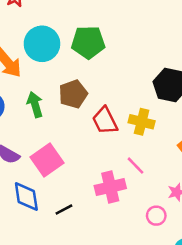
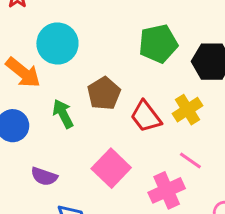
green pentagon: (88, 42) -> (158, 44), moved
yellow cross: (142, 122) -> (187, 110), turned -35
pink square: (47, 160) -> (111, 168), moved

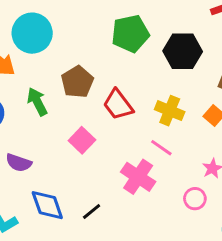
yellow cross: (187, 110) -> (170, 111), moved, turned -36
pink square: (111, 168) -> (82, 140), moved, size x0.7
pink cross: (167, 190) -> (138, 177), turned -32

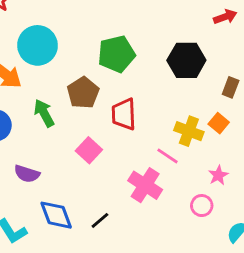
green pentagon: (130, 34) -> (116, 54), moved
red trapezoid: (118, 105) -> (124, 114), turned 36
yellow cross: (170, 111) -> (189, 131), moved

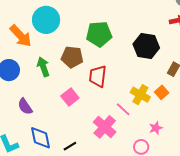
brown pentagon: (83, 93) -> (72, 57), turned 30
purple semicircle: (27, 174) -> (25, 106), turned 30

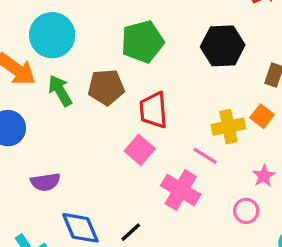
green arrow: (43, 67) -> (60, 91), moved
yellow cross: (140, 95) -> (228, 127), turned -30
pink square: (70, 97) -> (140, 150), moved
purple semicircle: (25, 106) -> (45, 182), turned -54

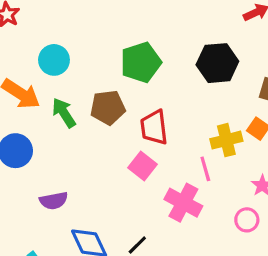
cyan circle: (52, 35) -> (54, 60), size x0.7
pink line: (205, 156) -> (205, 169), turned 45

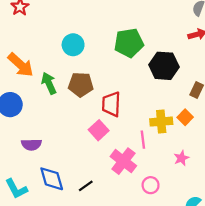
cyan circle: (54, 60) -> (73, 45), moved
green pentagon: (141, 62) -> (129, 43), moved
pink circle: (247, 220) -> (151, 185), moved

